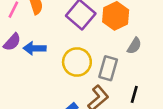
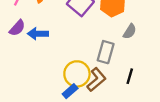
yellow circle: (77, 62) -> (77, 74), moved

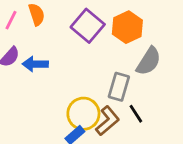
gray semicircle: (130, 31) -> (149, 61), size x1.5
black line: (130, 76) -> (136, 114), moved, turned -49

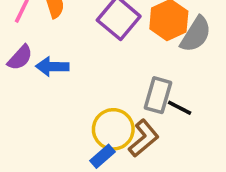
gray semicircle: (149, 61) -> (196, 34), moved
black line: (136, 114) -> (180, 108), moved, turned -30

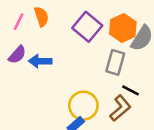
gray rectangle: (158, 95) -> (115, 62), moved
brown L-shape: (144, 138) -> (120, 108), moved

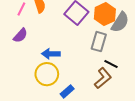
blue arrow: (40, 61) -> (51, 54), moved
yellow circle: (83, 106) -> (47, 74), moved

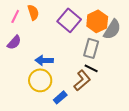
black line: (111, 64) -> (91, 68), moved
brown L-shape: (103, 78) -> (82, 80), moved

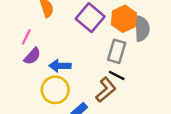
pink line: (15, 16) -> (26, 37), moved
gray semicircle: (112, 29) -> (142, 28), turned -35
purple semicircle: (14, 42) -> (32, 56), moved

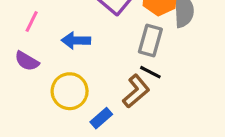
purple semicircle: (32, 56) -> (27, 61), moved, turned 78
blue arrow: (60, 66) -> (76, 40), moved

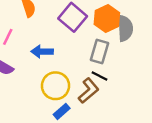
yellow circle: (70, 91) -> (56, 86), moved

